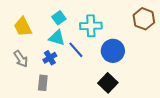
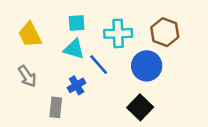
cyan square: (59, 18) -> (77, 23), turned 32
brown hexagon: (144, 19) -> (165, 32), moved
blue cross: (50, 58) -> (77, 85), moved

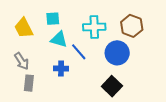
cyan square: (77, 23) -> (53, 19), moved
blue cross: (77, 85) -> (61, 68), turned 32
gray rectangle: (56, 107) -> (29, 83), moved

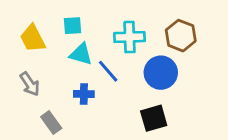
gray rectangle: (29, 83) -> (51, 122), moved, turned -42
black square: (112, 86) -> (154, 118), turned 30

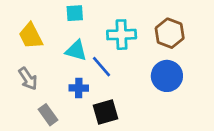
cyan square: (73, 26) -> (75, 13), moved
blue circle: (161, 73) -> (167, 76), moved
black square: (154, 118) -> (105, 112), moved

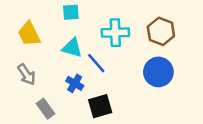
blue cross: (79, 88) -> (75, 83), turned 30

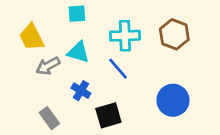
blue line: (96, 63) -> (118, 69), moved
blue circle: (158, 72) -> (173, 100), moved
gray arrow: (26, 74) -> (48, 66), moved, turned 95

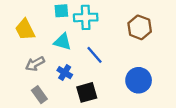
cyan cross: (125, 36) -> (86, 17), moved
gray arrow: (48, 66) -> (35, 64), moved

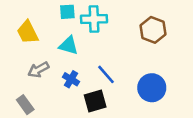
blue line: (94, 55) -> (106, 74), moved
gray rectangle: (39, 95) -> (25, 105), moved

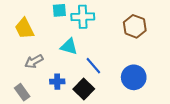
cyan triangle: (69, 46) -> (69, 47), moved
blue cross: (71, 79) -> (57, 82), moved, turned -32
black square: (95, 101) -> (84, 89), turned -30

